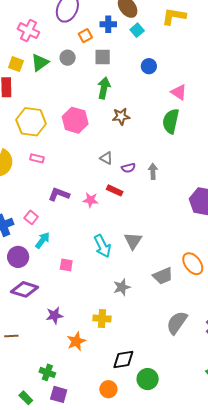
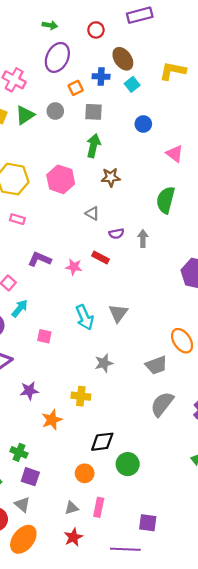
green semicircle: (171, 121) -> (166, 200), moved
gray triangle: (106, 158) -> (92, 213), moved
gray trapezoid: (163, 276) -> (156, 365), moved

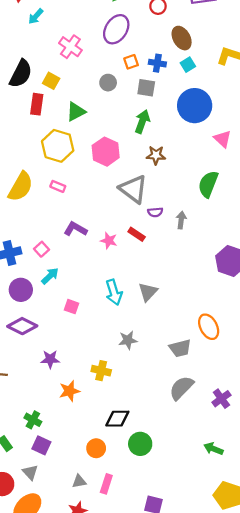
blue cross: (101, 77) -> (157, 63), moved
green triangle: (25, 115) -> (76, 112), moved
blue circle: (143, 124) -> (195, 106), size x2.0
gray triangle: (92, 213) -> (133, 189), size x2.0

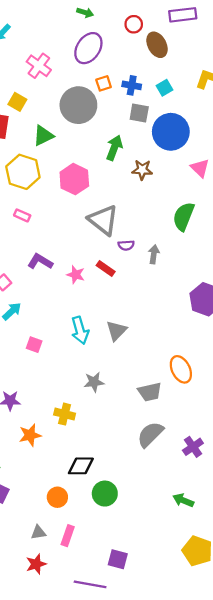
brown ellipse: (182, 38) -> (157, 45), moved
gray circle: (108, 83) -> (78, 105), size x2.0
gray square: (146, 88) -> (139, 113), moved
brown star: (156, 155) -> (142, 170), moved

